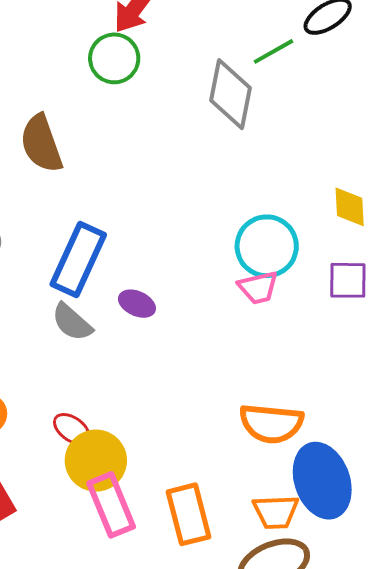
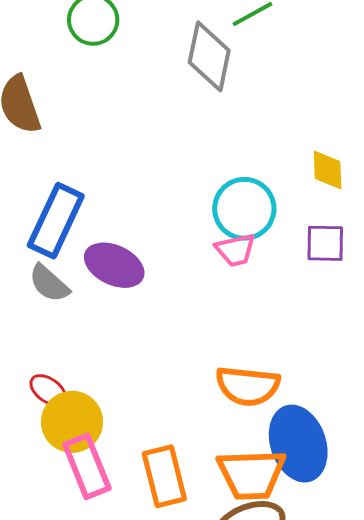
purple ellipse: (137, 304) -> (114, 265), size x1.6
orange trapezoid: (276, 512) -> (251, 474), size x1.5

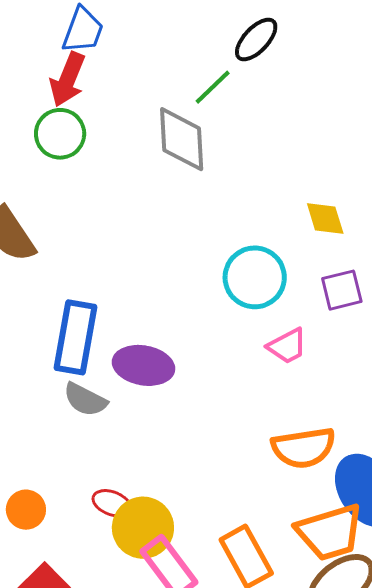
pink trapezoid: (236, 250) -> (287, 346), moved

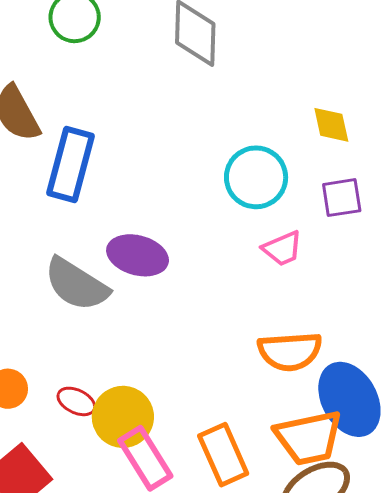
blue rectangle: (76, 337) -> (70, 165), moved
gray semicircle: (85, 400) -> (76, 284), size x1.5
red ellipse: (112, 503) -> (76, 401), moved

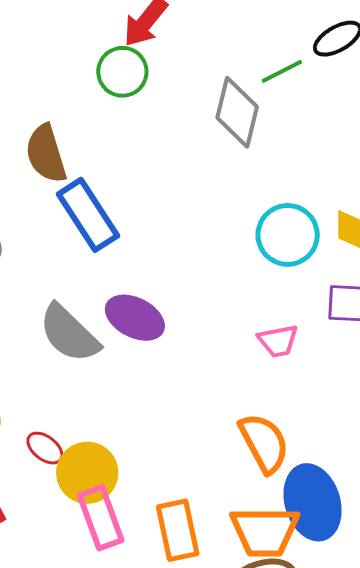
blue rectangle: (70, 165) -> (88, 215), turned -60
cyan circle: (256, 177) -> (288, 235), moved
orange semicircle: (290, 351) -> (264, 443), turned -126

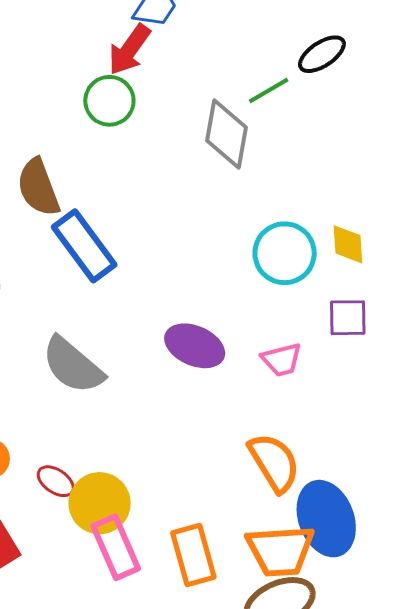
purple ellipse: (135, 318) -> (195, 346), moved

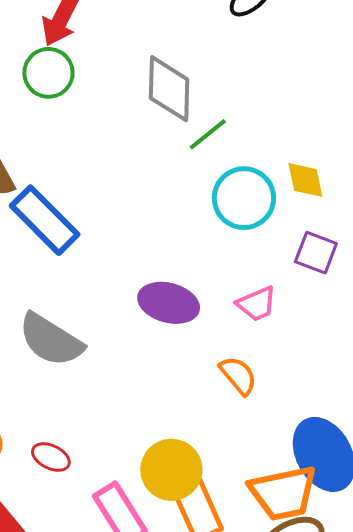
green line: (269, 90) -> (208, 134), moved
purple square: (348, 318) -> (316, 253), turned 30
orange semicircle: (274, 462) -> (238, 375), moved, size x0.7
yellow circle: (100, 503) -> (171, 470), moved

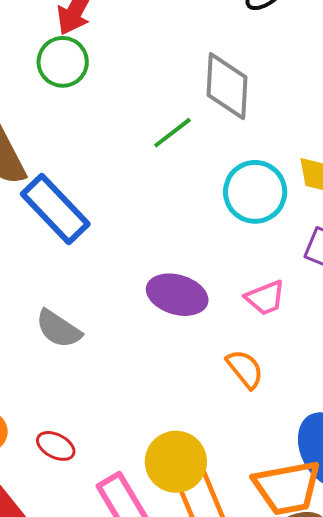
gray diamond: (169, 89) -> (227, 86), moved
green line: (208, 134) -> (172, 133), moved
gray semicircle: (51, 340) -> (59, 329), size x0.7

